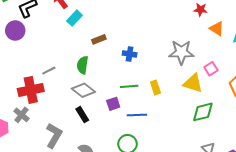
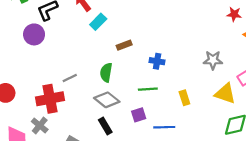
gray star: (181, 52) -> (213, 60), size x0.7
green line: (129, 86) -> (148, 89), moved

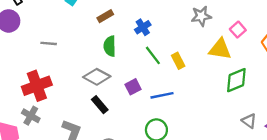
blue cross: (157, 61) -> (143, 27), turned -32
green semicircle: (106, 72) -> (110, 46), moved
gray line: (70, 78) -> (49, 43), moved, turned 40
green line: (148, 89) -> (153, 55), moved, turned 66

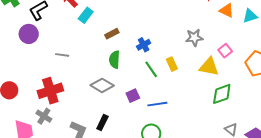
yellow rectangle: (178, 61) -> (172, 64), moved
black rectangle: (100, 105) -> (102, 122), moved, turned 63

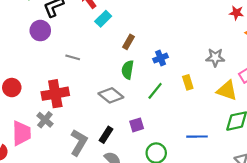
brown rectangle: (112, 34) -> (128, 42), turned -40
green line: (151, 69) -> (155, 91), moved, turned 66
purple square: (133, 96) -> (137, 125), moved
blue line: (157, 104) -> (197, 137), moved

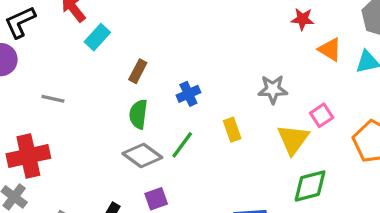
yellow triangle: (227, 90) -> (293, 139), turned 50
gray diamond: (111, 95) -> (142, 156), moved

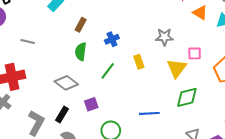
pink square: (322, 115) -> (195, 53), turned 32
gray diamond: (142, 156) -> (66, 83), moved

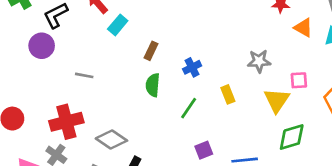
gray diamond: (66, 83) -> (111, 140), moved
purple square: (91, 104) -> (204, 150), moved

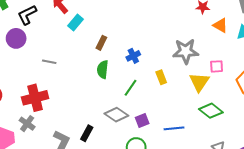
gray star: (259, 61) -> (186, 51), size x1.4
green diamond: (292, 137) -> (211, 111), turned 55
gray diamond: (111, 140) -> (116, 115), moved

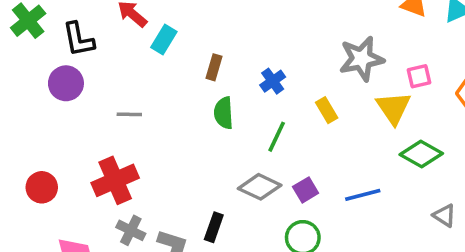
black L-shape: (27, 15) -> (78, 39), turned -65
gray cross: (27, 124) -> (131, 230), moved

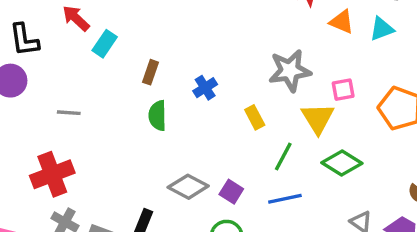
green line: (277, 137) -> (283, 156), moved
purple square: (306, 190) -> (231, 192), turned -30

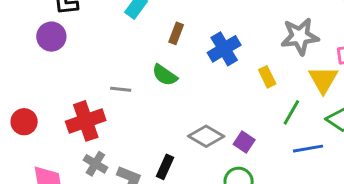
blue cross: (205, 88) -> (224, 49), size x1.5
gray line: (69, 113) -> (121, 89), moved
green semicircle: (157, 116) -> (165, 75), moved, turned -56
blue line: (285, 199) -> (308, 149), moved

